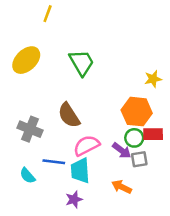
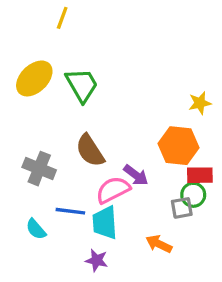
green trapezoid: (81, 63) -> (82, 85), moved
green circle: (134, 138) -> (193, 195), moved
purple arrow: (122, 150) -> (136, 175), moved
purple star: (74, 199) -> (97, 260), turned 30

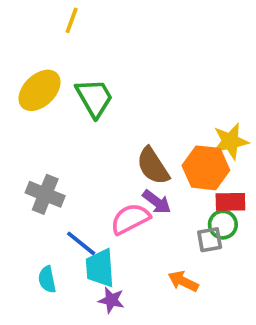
yellow star: (200, 103) -> (230, 141), moved, size x1.4
brown semicircle: (90, 151) -> (153, 166), moved
blue line: (70, 211) -> (81, 243), turned 32
cyan trapezoid: (105, 223) -> (100, 268), moved
cyan semicircle: (36, 229) -> (47, 279), moved, turned 30

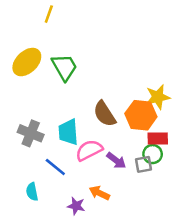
purple arrow: (157, 202) -> (116, 161), moved
cyan trapezoid: (100, 268) -> (68, 132), moved
orange arrow: (183, 281) -> (99, 193), moved

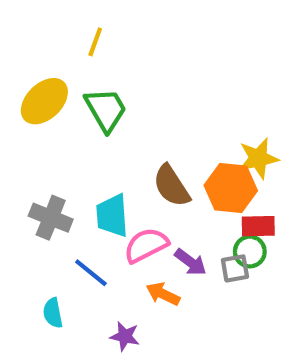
yellow line: (49, 14) -> (95, 42), moved
orange arrow: (99, 193) -> (163, 294), moved

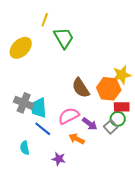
green trapezoid: (106, 110) -> (64, 38), moved
cyan trapezoid: (112, 216) -> (39, 108), moved
gray square: (235, 268) -> (111, 127), turned -32

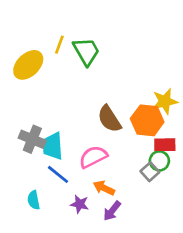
yellow line: (45, 20) -> (59, 45), moved
purple arrow: (90, 124) -> (112, 211), moved, turned 91
purple star: (59, 159) -> (80, 204), moved

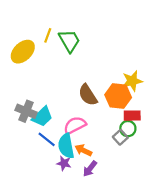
cyan trapezoid: (53, 146) -> (42, 117), turned -130
cyan semicircle: (34, 200) -> (66, 146), moved, size x1.6

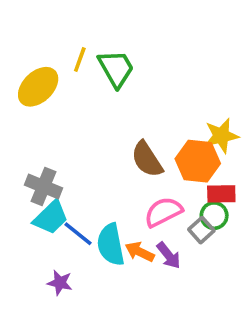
cyan trapezoid: (42, 117) -> (51, 217), moved
pink semicircle: (75, 125) -> (163, 212), moved
purple star: (64, 163) -> (60, 283), moved
purple arrow: (90, 169) -> (169, 255), moved, turned -77

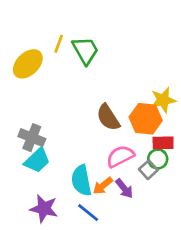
blue line: (78, 234) -> (88, 213), moved
orange arrow: (140, 252) -> (103, 186), turned -65
purple star: (60, 283) -> (44, 209), size x1.5

